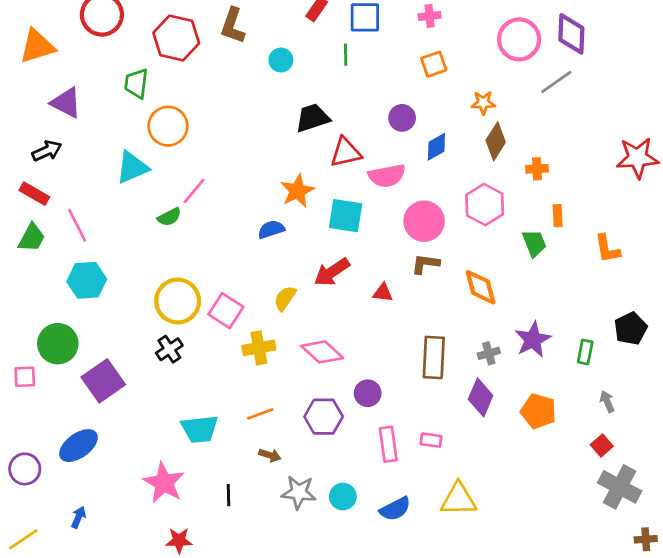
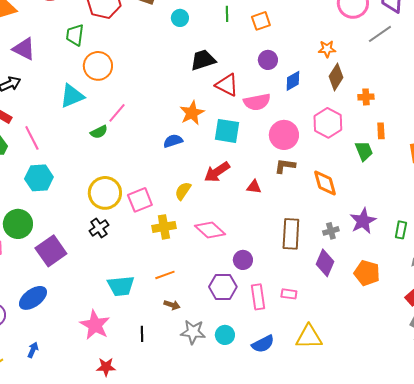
orange square: (434, 64) -> (261, 21), moved
red triangle: (346, 152) -> (227, 85), turned 40
pink square: (226, 311) -> (140, 200), turned 35
purple hexagon: (324, 417) -> (223, 287), moved

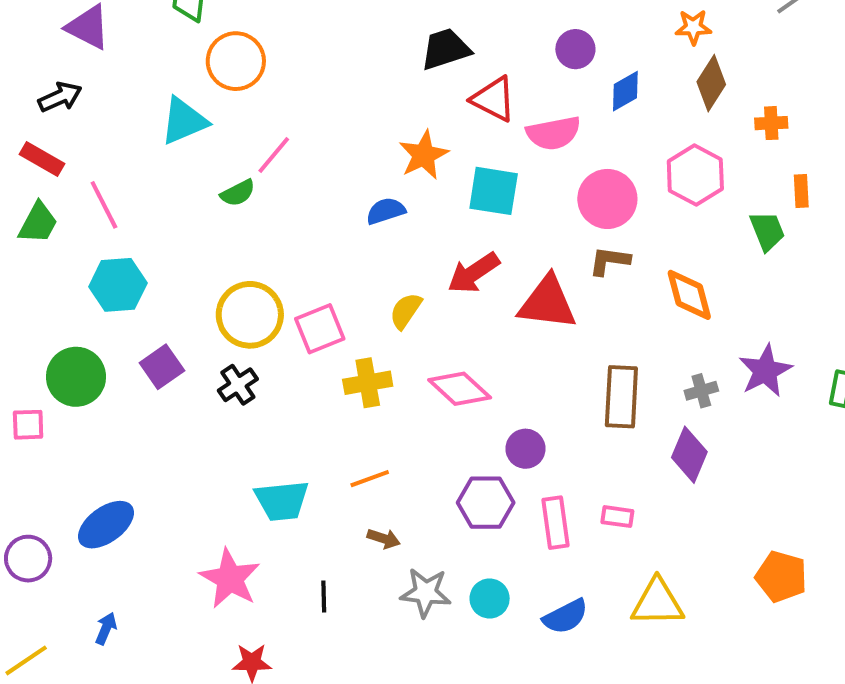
red triangle: (254, 187) -> (547, 303), size x2.0
purple square: (51, 251) -> (162, 367), moved, size x0.7
orange pentagon: (367, 273) -> (781, 577), moved

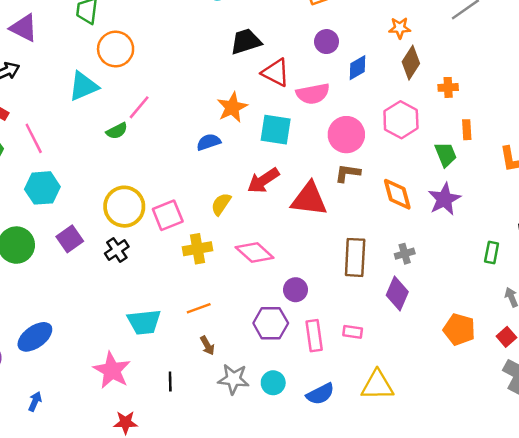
purple star: (765, 371) -> (444, 199), moved
brown arrow: (384, 539) -> (207, 346), turned 42
orange pentagon: (781, 577) -> (459, 329), moved

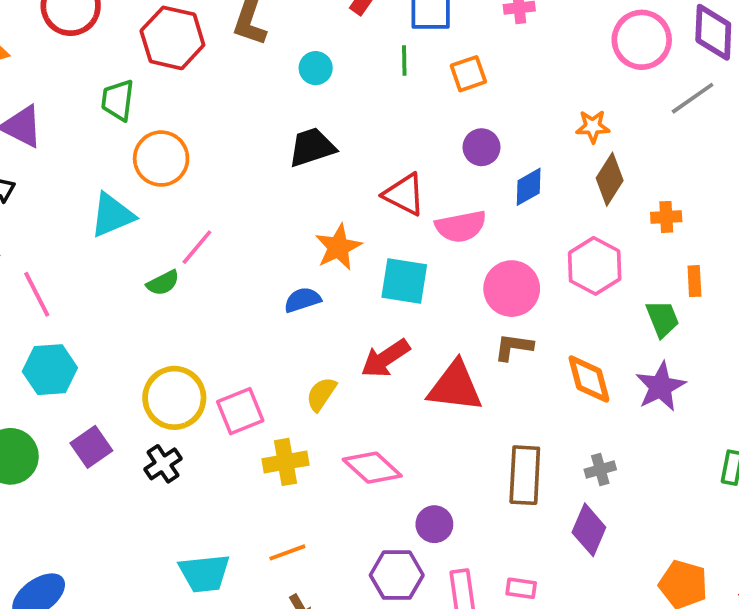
black trapezoid: (246, 42) -> (312, 147), moved

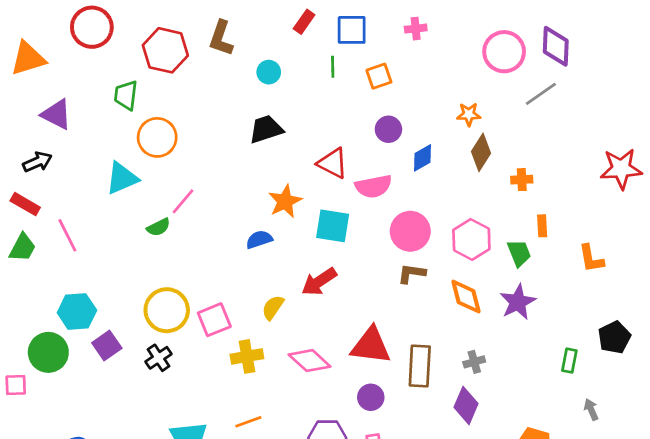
pink hexagon: (595, 266) -> (471, 239), moved
cyan hexagon: (50, 370) -> (77, 312), moved
red triangle: (455, 387) -> (371, 346), moved
purple circle: (434, 524) -> (371, 397), moved

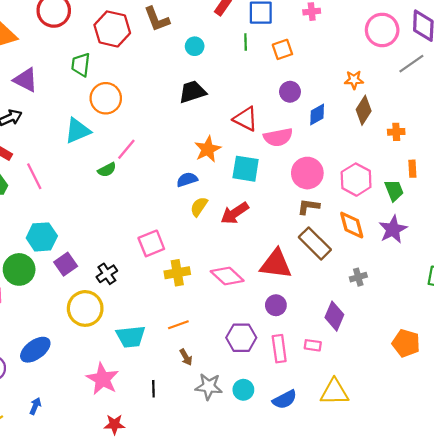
brown L-shape: (221, 38) -> (157, 19), turned -40
yellow semicircle: (273, 307) -> (199, 207), moved
yellow circle: (167, 310) -> (85, 308), moved
brown rectangle: (420, 366) -> (315, 243), moved, turned -48
purple diamond: (466, 405) -> (334, 316), moved

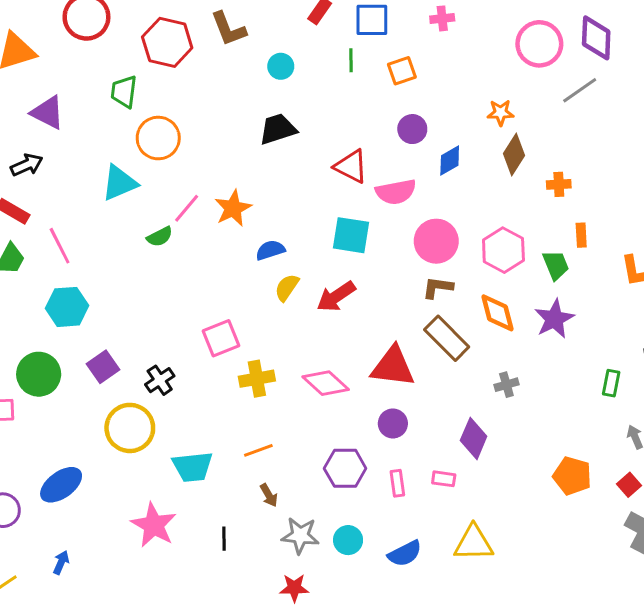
orange star: (208, 149) -> (233, 208), moved
cyan hexagon: (42, 237) -> (67, 307), moved
pink rectangle: (279, 349) -> (397, 483), size x0.7
red star: (114, 424) -> (294, 588), moved

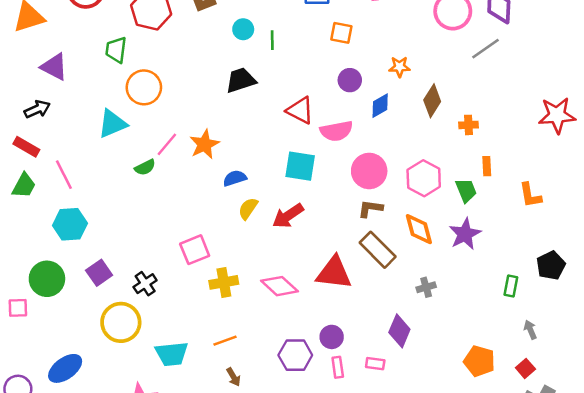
green line: (351, 60) -> (272, 40), moved
orange square: (402, 71) -> (341, 33), turned 30
orange star: (500, 113) -> (399, 67), moved
purple circle: (393, 423) -> (332, 337), moved

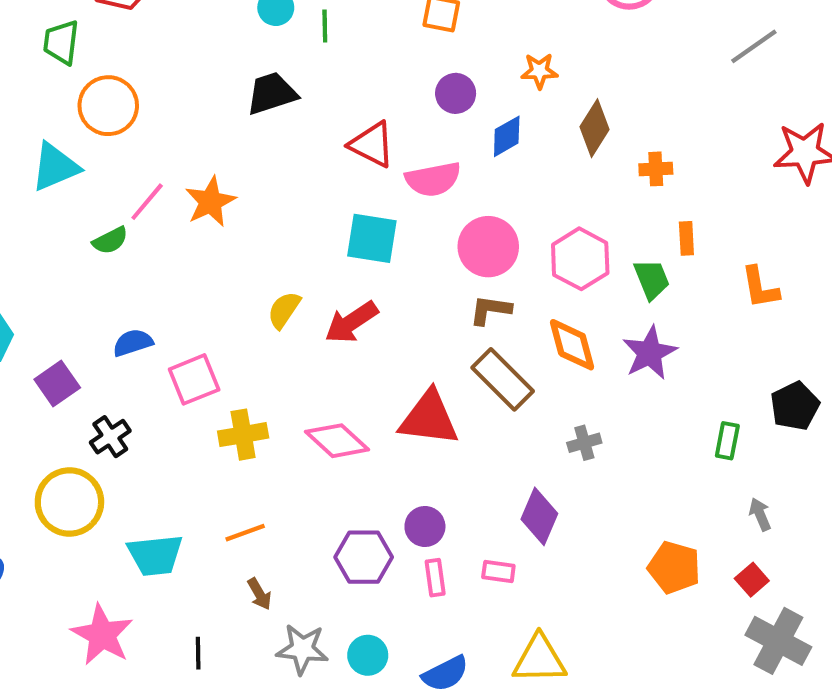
gray line: (485, 49) -> (754, 46), moved
blue semicircle: (235, 178) -> (133, 343), moved
purple square: (99, 273) -> (57, 384), moved

